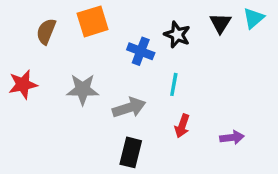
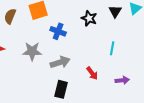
blue cross: (141, 51) -> (58, 31), moved
cyan line: (174, 84) -> (112, 48), moved
red arrow: (182, 126) -> (92, 73), turned -56

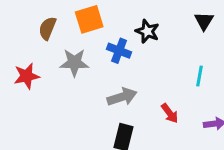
black star: (89, 18) -> (147, 31), moved
gray star: (32, 51) -> (74, 63), moved

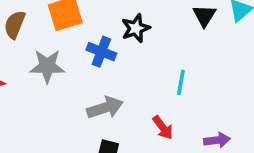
black star: (147, 31) -> (136, 28), turned 30
cyan line: (199, 76) -> (181, 82), moved

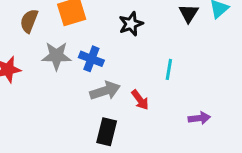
blue cross: (101, 52) -> (91, 59), moved
red arrow: (163, 128) -> (140, 100), moved

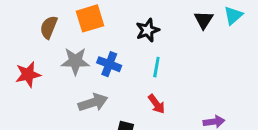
cyan line: (169, 69) -> (156, 67), moved
gray arrow: (105, 91) -> (93, 103), moved

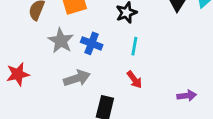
gray star: (75, 61) -> (61, 41), turned 30
red star: (28, 74) -> (18, 74), moved

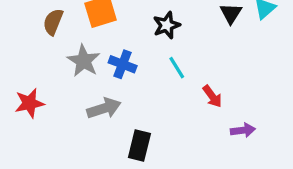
cyan line: (134, 46) -> (177, 68), turned -42
red arrow: (134, 80) -> (212, 96), moved

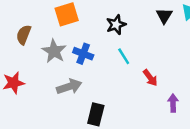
brown semicircle: (53, 22) -> (24, 35), moved
purple arrow: (243, 130) -> (173, 103), turned -84

